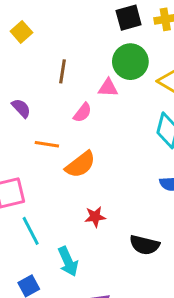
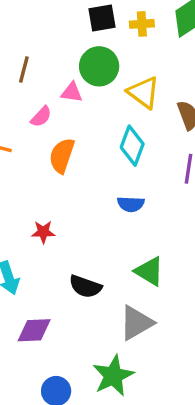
orange semicircle: (80, 165) -> (62, 156), moved, turned 140
black semicircle: (145, 245) -> (85, 286), moved

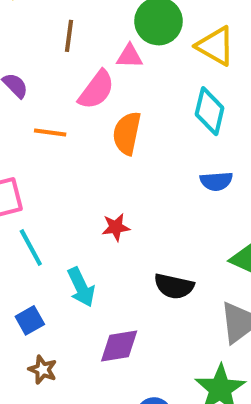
pink semicircle: (41, 117) -> (96, 90), size x1.5

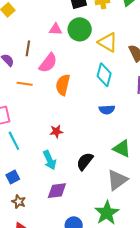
brown line: (69, 36) -> (28, 48), moved
pink triangle: (130, 56) -> (56, 29), moved
black semicircle: (174, 286) -> (85, 161), turned 114
cyan arrow: (81, 287) -> (50, 160), moved

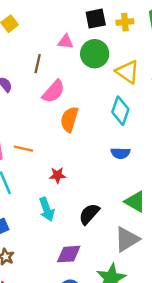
pink triangle: (56, 29) -> (65, 42), moved
brown line: (28, 48) -> (38, 64), moved
orange line: (25, 84) -> (23, 149), moved
purple diamond: (57, 191) -> (69, 254), moved

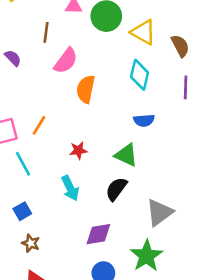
orange line: (23, 149) -> (39, 125), turned -66
green triangle: (135, 202) -> (126, 155), moved

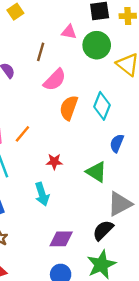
cyan diamond: (140, 75) -> (102, 106), moved
blue semicircle: (144, 120) -> (117, 143), turned 108
black semicircle: (116, 189) -> (103, 230), moved
gray triangle: (159, 212) -> (120, 204), moved

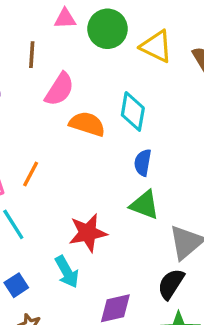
orange semicircle: (69, 108) -> (87, 124), turned 100
blue semicircle: (117, 143) -> (143, 163), moved
red star: (54, 162) -> (88, 233), moved, size x1.6
cyan arrow: (42, 194) -> (67, 272), moved

